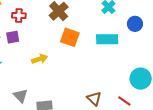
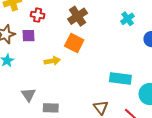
orange square: (70, 37) -> (74, 43), moved
cyan rectangle: (107, 39) -> (120, 78), moved

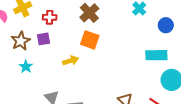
cyan rectangle: (120, 78) -> (156, 55), moved

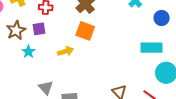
cyan star: (26, 67) -> (28, 52), moved

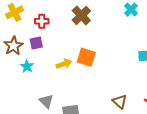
orange square: (85, 31) -> (86, 57), moved

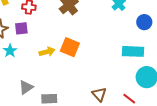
gray triangle: (46, 101) -> (26, 87), turned 35

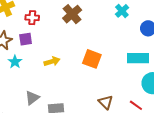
orange square: (70, 47) -> (92, 59), moved

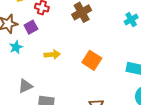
purple square: (26, 39) -> (31, 27), turned -32

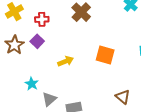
cyan star: (16, 47) -> (32, 84), moved

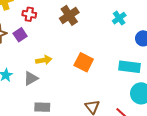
gray triangle: (49, 99) -> (31, 78), moved

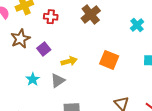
cyan cross: (119, 18) -> (137, 25), moved
purple square: (20, 35) -> (44, 49), moved

